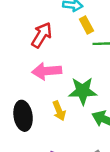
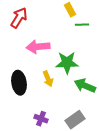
red arrow: (42, 35) -> (19, 18), moved

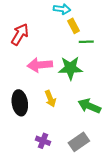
green star: (67, 63) -> (70, 68), moved

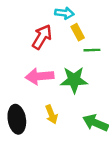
red arrow: (20, 34) -> (42, 37), moved

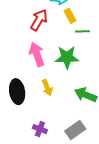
pink arrow: (39, 76) -> (37, 54), turned 75

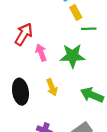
red arrow: (39, 20) -> (24, 34), moved
pink arrow: (37, 54) -> (41, 53), size x0.7

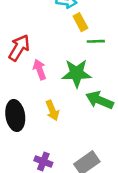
green arrow: (92, 95) -> (100, 100), moved

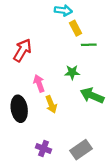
pink arrow: (40, 69) -> (39, 83), moved
green star: (77, 73) -> (72, 72), size x0.6

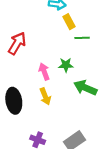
pink arrow: (39, 83) -> (44, 71), moved

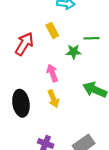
yellow rectangle: (69, 22) -> (52, 30), moved
green star: (66, 65) -> (74, 52), moved

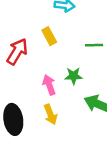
green star: (74, 52) -> (74, 76), moved

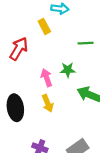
yellow rectangle: (49, 36) -> (44, 26), moved

